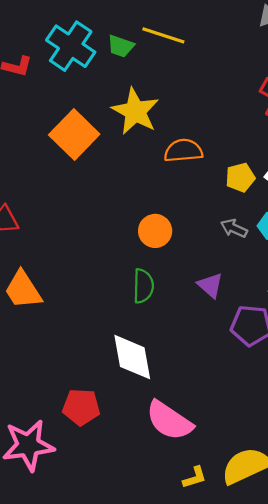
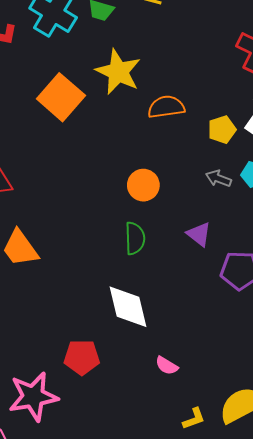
pink semicircle: (169, 421) -> (167, 366), size x0.5

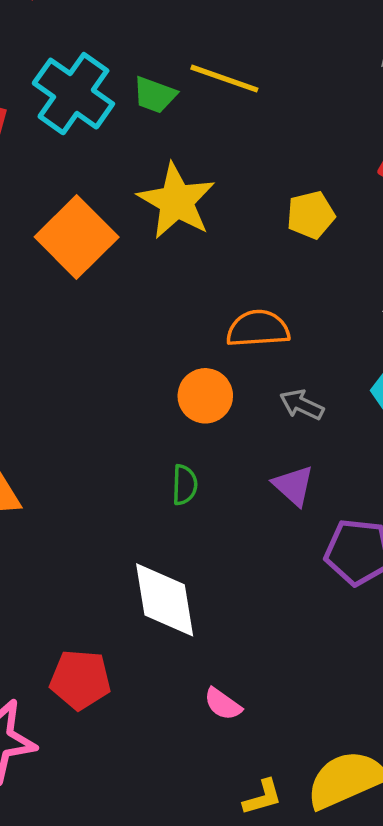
orange semicircle: (166, 107) -> (258, 329), moved
yellow pentagon: (222, 130) -> (311, 215), moved
gray arrow: (218, 179) -> (302, 405), moved
green semicircle: (135, 238) -> (185, 485), size x0.7

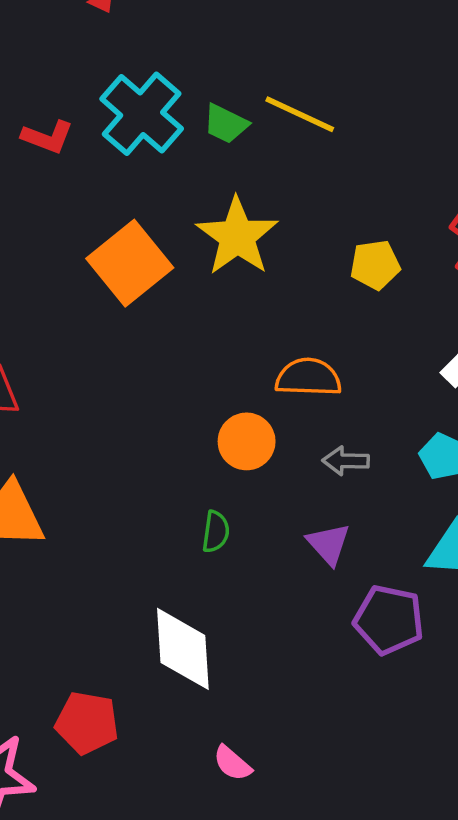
gray arrow: (302, 405) -> (346, 461), turned -30

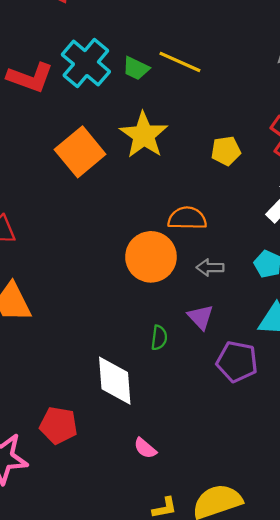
red L-shape: (47, 137) -> (30, 78), size x1.5
orange circle: (247, 441) -> (151, 257), size x1.5
green semicircle: (216, 532) -> (159, 338), moved

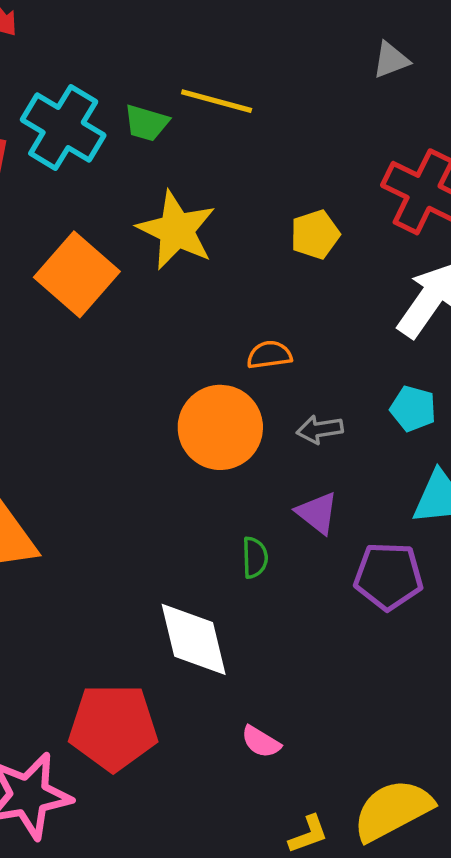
orange semicircle: (187, 218) -> (269, 355), size x0.7
red pentagon: (58, 425) -> (113, 727), size x1.4

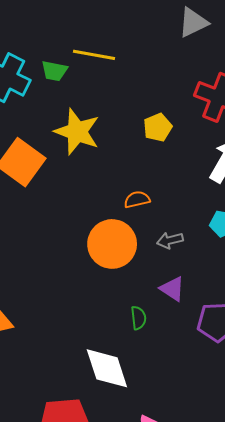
gray triangle: (391, 60) -> (193, 22), size x1.4

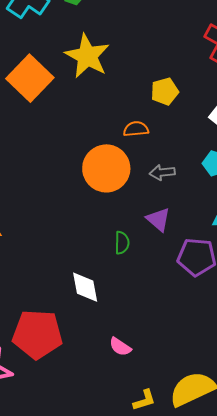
yellow pentagon: (158, 127) -> (165, 91), moved
white diamond: (107, 368) -> (85, 287), size x0.7

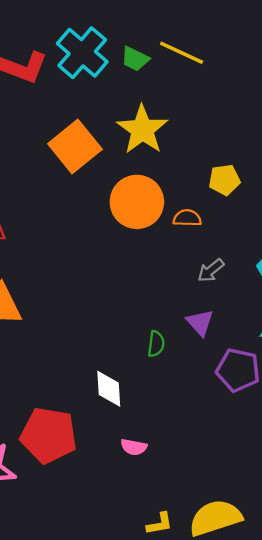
orange circle: (106, 168) -> (137, 202), moved
gray arrow: (162, 172) -> (211, 270), turned -40
pink semicircle: (120, 347) -> (134, 447), moved, turned -30

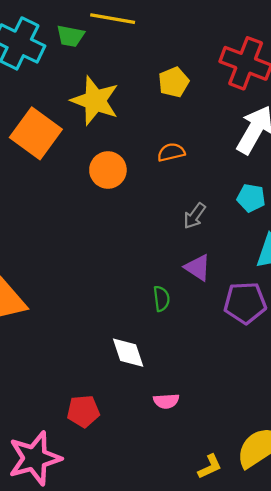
yellow pentagon: (224, 180) -> (174, 82), moved
orange circle: (137, 202) -> (108, 170), size x0.7
orange semicircle: (187, 218) -> (171, 152), moved
red pentagon: (49, 435) -> (83, 411), size x0.6

